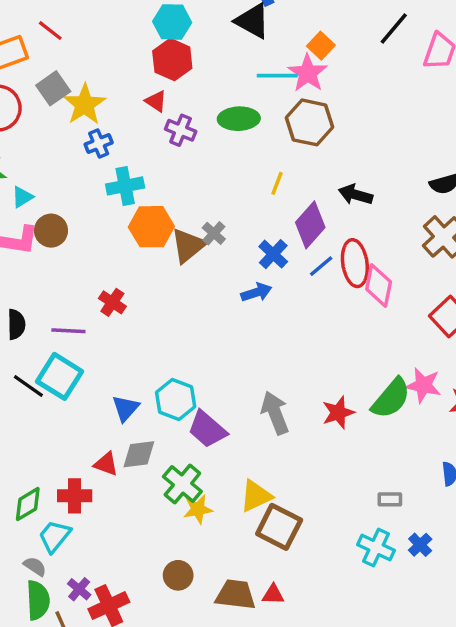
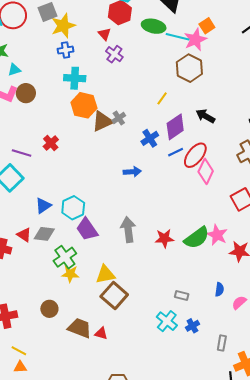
green ellipse: (239, 119) -> (154, 26), moved
red ellipse: (355, 263) -> (195, 155), turned 32
blue arrow: (256, 292) -> (132, 172), moved

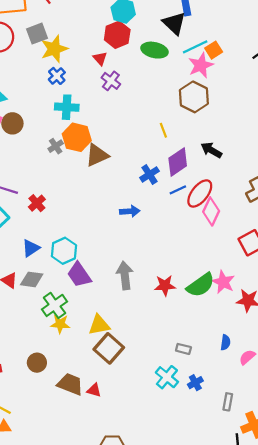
cyan line: (178, 37) -> (195, 47), moved, turned -40
blue cross: (66, 50) -> (57, 76), turned -35
yellow line: (162, 98) -> (163, 130), turned -56
gray cross: (119, 118) -> (56, 146), moved
red cross: (51, 143) -> (37, 203), moved

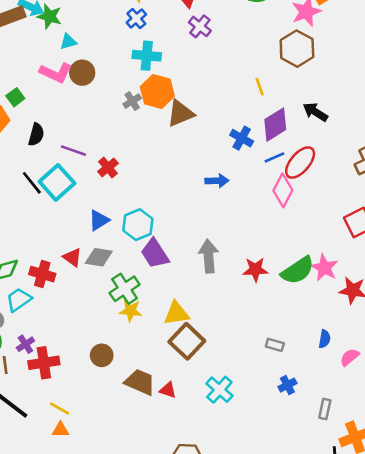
blue cross: (149, 174) -> (242, 138), turned -30
pink diamond: (211, 211) -> (283, 190), moved
cyan cross: (167, 377) -> (219, 390), moved

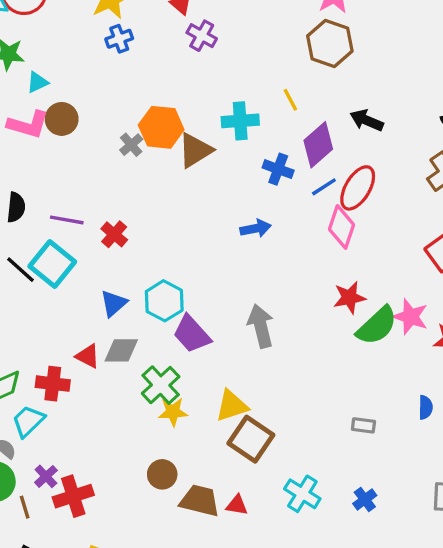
blue cross: (136, 19) -> (119, 39), turned 30
cyan cross: (147, 56) -> (240, 121), moved
red star: (255, 270) -> (349, 298), moved
brown circle: (102, 355) -> (162, 474), moved
blue cross: (287, 385) -> (365, 499), moved

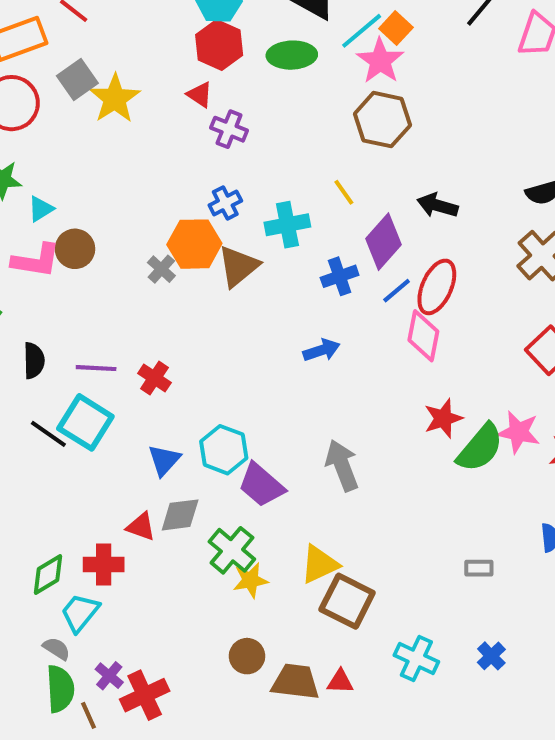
blue cross: (119, 39) -> (225, 203), moved
blue cross: (278, 169) -> (340, 276), turned -32

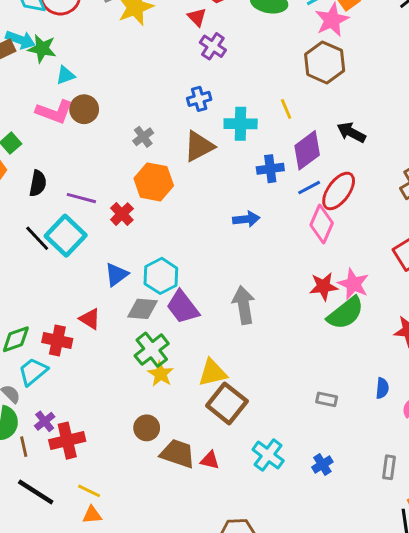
orange hexagon: (194, 244) -> (154, 182), moved
pink star: (519, 432) -> (353, 284), moved
gray diamond: (180, 515) -> (142, 309), moved
yellow star: (250, 580) -> (161, 374), turned 30

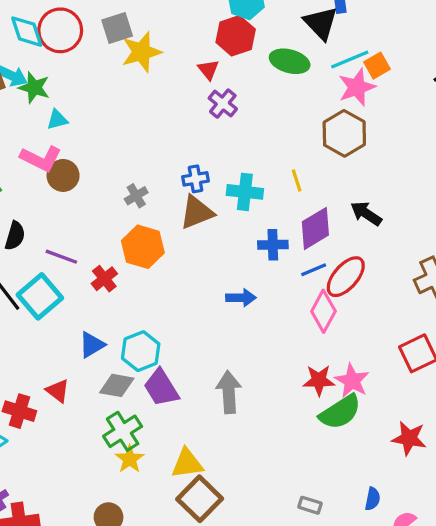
blue cross: (199, 99) -> (195, 179), moved
brown circle: (84, 109) -> (63, 175), moved

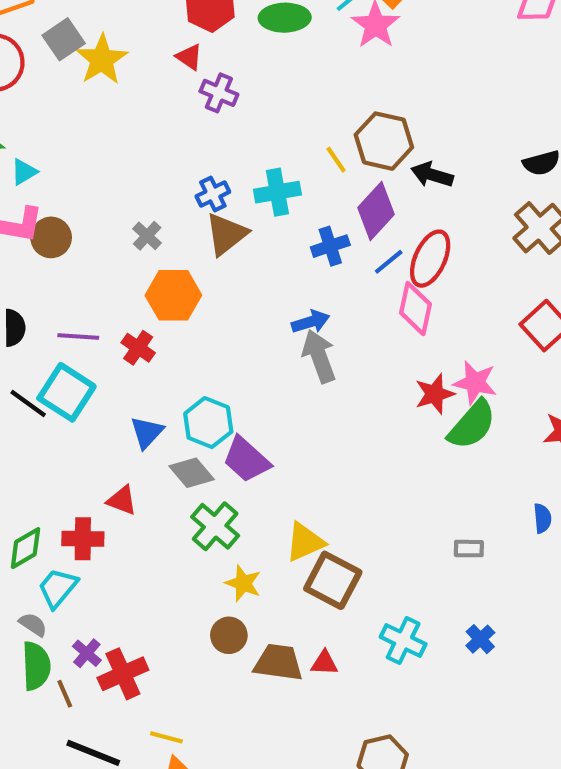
brown hexagon: (344, 133) -> (384, 141), moved
gray diamond: (117, 385) -> (192, 473), turned 56
gray arrow: (229, 392) -> (319, 356), moved
yellow star: (130, 459) -> (243, 583), moved

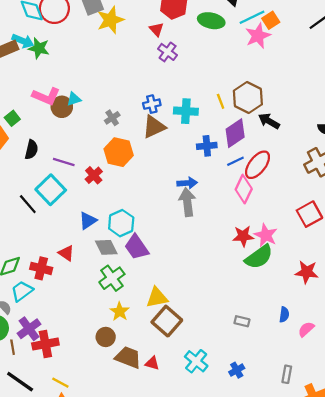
cyan triangle: (24, 172) -> (74, 99), moved
black line: (28, 403) -> (28, 204), moved
purple cross: (87, 653) -> (29, 329), size x1.5

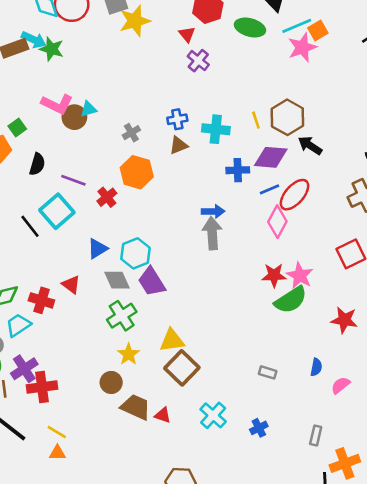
brown triangle: (154, 127) -> (178, 145), size x0.7
purple diamond: (235, 133) -> (271, 157), turned 36

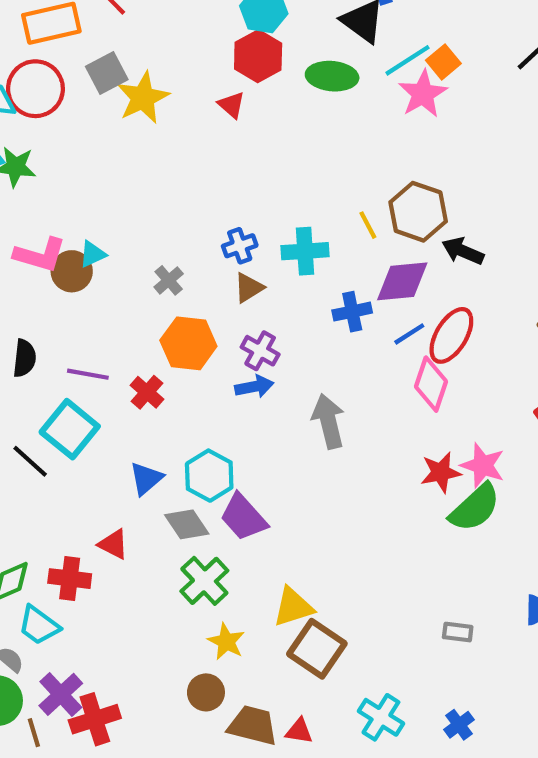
purple cross: (198, 61) -> (260, 351), moved
blue arrow: (213, 211) -> (254, 387), moved
cyan trapezoid: (18, 325) -> (39, 625), turned -100

